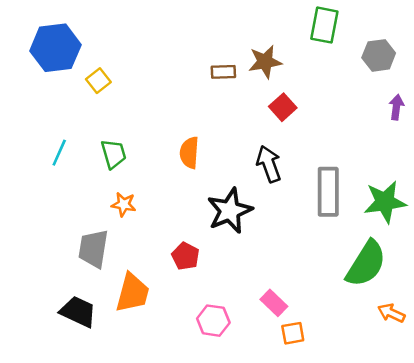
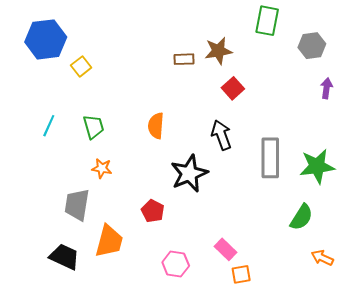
green semicircle: (366, 264) -> (301, 217), size x0.7

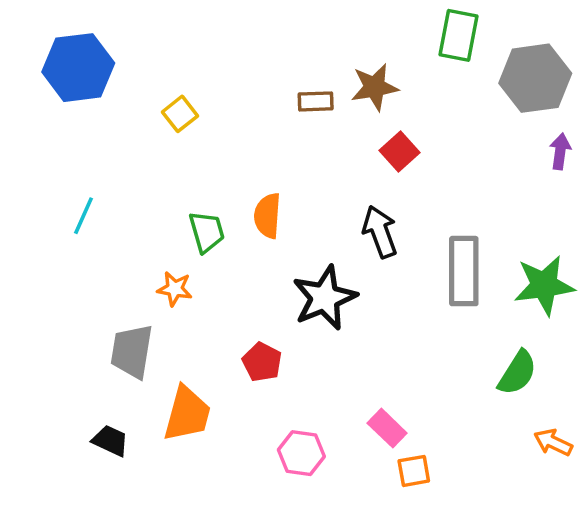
gray hexagon: (312, 46) -> (535, 78), size x1.5
yellow square: (81, 66) -> (180, 114), moved
green trapezoid: (94, 127) -> (207, 232), moved
black trapezoid: (64, 257) -> (110, 441), size x0.7

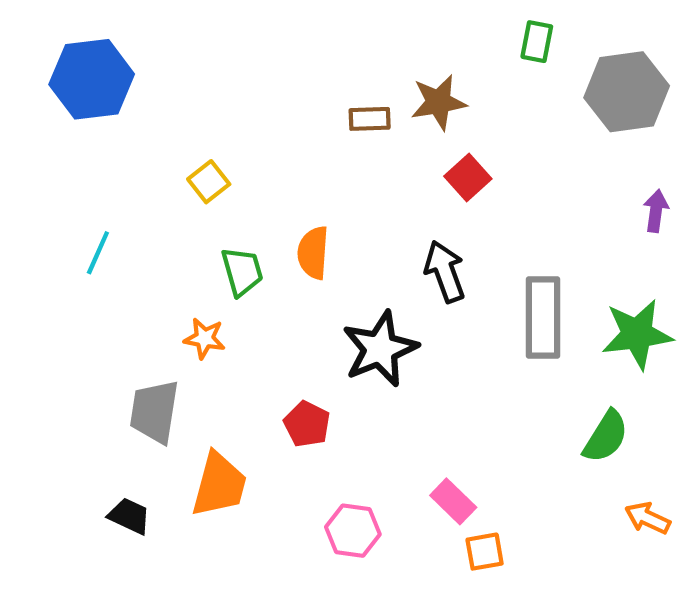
green rectangle: (458, 35) -> (537, 42), size x0.7
yellow square: (180, 114) -> (209, 182), moved
purple arrow: (560, 151) -> (656, 211), moved

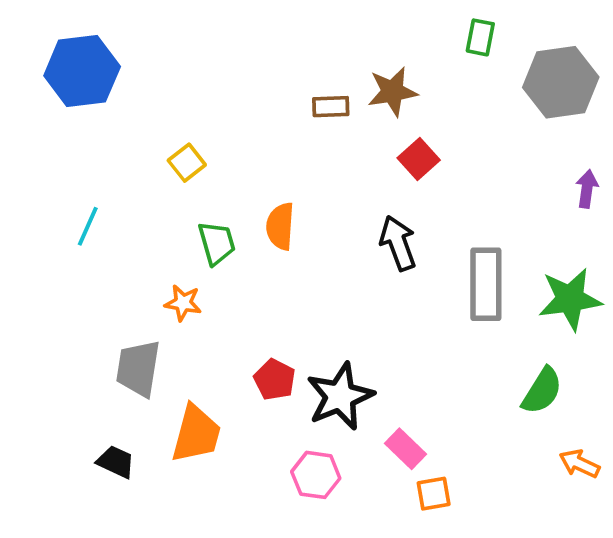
black star: (380, 349) -> (340, 396), moved

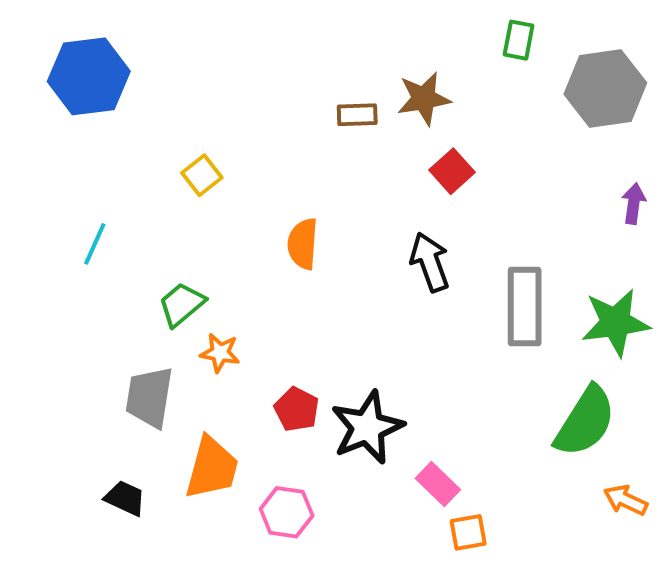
green trapezoid: (217, 243) -> (182, 304), moved, turned -114
orange star: (183, 303) -> (220, 353), moved
green semicircle: (542, 391) -> (585, 421), size x1.4
pink hexagon: (316, 475) -> (287, 512), moved

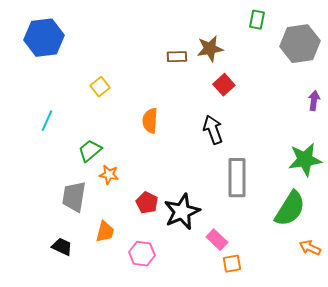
gray rectangle: (525, 306) -> (237, 178), moved
orange trapezoid: (212, 468) -> (105, 232), size x0.7

